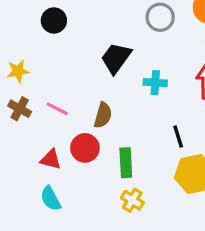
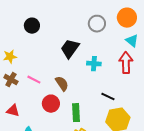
brown semicircle: (103, 115) -> (62, 84), turned -49
black line: (178, 136) -> (108, 97), turned -48
red triangle: (51, 159) -> (13, 111), moved

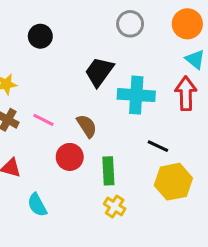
gray circle: (97, 24) -> (130, 24), moved
cyan cross: (94, 64) -> (136, 95), size x1.6

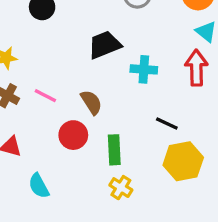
black trapezoid: (99, 72) -> (104, 45), turned 32
cyan cross: (136, 95) -> (144, 69), size x0.7

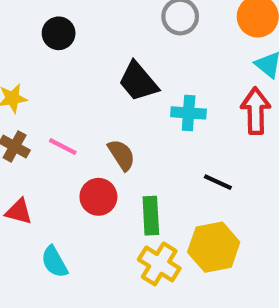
black trapezoid: (104, 45) -> (138, 82), turned -108
yellow hexagon: (183, 161) -> (214, 247), moved
yellow cross: (121, 188) -> (159, 264), size x1.4

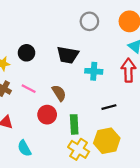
black circle: (59, 33) -> (27, 53), moved
black trapezoid: (138, 82) -> (68, 55), turned -40
black line: (218, 182) -> (109, 107), turned -40

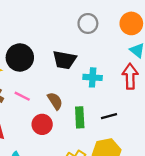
black circle: (27, 53) -> (20, 57), size x1.5
green rectangle: (74, 124) -> (80, 117), moved

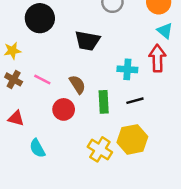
black circle: (20, 57) -> (40, 18), moved
cyan cross: (93, 77) -> (127, 69), moved

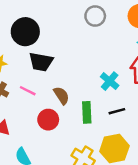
black trapezoid: (87, 41) -> (41, 62), moved
cyan cross: (127, 69) -> (110, 81), turned 36

